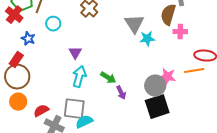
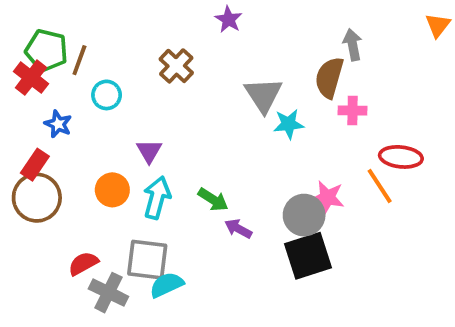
orange line: (194, 71) -> (380, 186), turned 66
purple arrow: (121, 93) -> (238, 229), turned 144
orange circle: (18, 102) -> (112, 190), moved

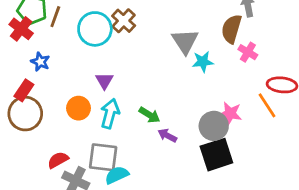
cyan circle: (107, 95) -> (95, 29), moved, size x1.6
pink cross: (353, 110) -> (248, 52), turned 30

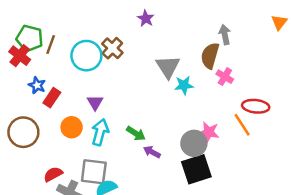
red rectangle: (24, 90) -> (52, 98), moved

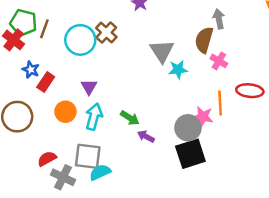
orange line: (242, 125) -> (220, 103), moved, turned 30

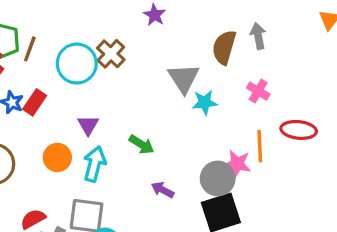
brown semicircle: (204, 40) -> (224, 47), moved
red rectangle: (46, 82) -> (35, 102), moved
green arrow: (130, 118) -> (142, 145), moved

